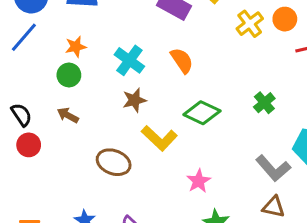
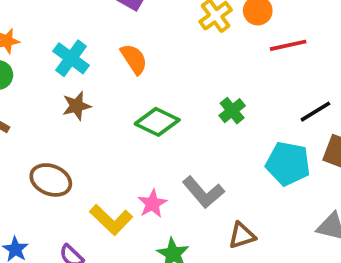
yellow L-shape: (159, 138) -> (111, 220), moved
gray L-shape: (273, 168) -> (203, 192), moved
brown triangle: (273, 207) -> (242, 236), turned -30

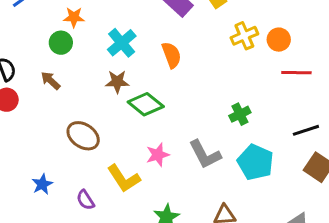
green diamond: (157, 122) -> (146, 104), moved
cyan pentagon: (288, 164) -> (255, 162), moved
gray L-shape: (203, 192) -> (205, 154), moved
pink star: (152, 204) -> (158, 155), moved

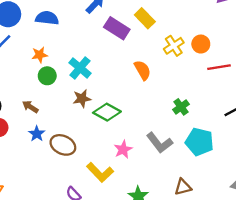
green circle: (61, 43) -> (47, 76), moved
orange semicircle: (171, 55) -> (142, 70), moved
blue star: (42, 184) -> (37, 134), moved

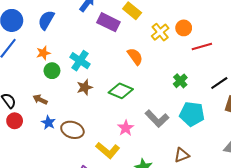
blue semicircle: (47, 18) -> (46, 20), turned -60
green cross: (181, 107) -> (180, 81), moved
green diamond: (107, 112) -> (121, 91), moved

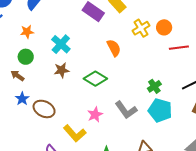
green circle: (52, 71) -> (26, 57), moved
green cross: (180, 81) -> (154, 86), moved

